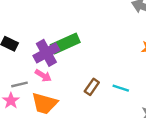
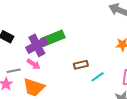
brown rectangle: (92, 87) -> (81, 65), moved, turned 40
cyan line: (121, 88) -> (98, 77), turned -56

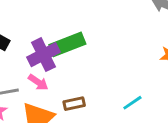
brown rectangle: (81, 65) -> (74, 104), moved

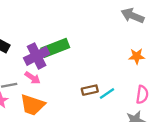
brown rectangle: (74, 104) -> (90, 90), moved

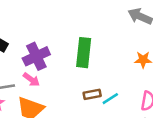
green rectangle: (55, 48) -> (84, 53), moved, turned -64

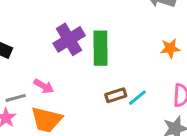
purple cross: (36, 56) -> (69, 39), moved

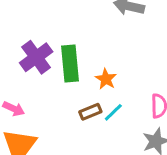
orange star: (170, 48) -> (106, 79), moved, turned -30

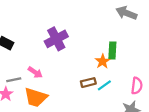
green rectangle: (70, 64) -> (112, 51), moved, size x0.7

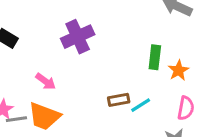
orange star: (103, 61) -> (179, 70), moved
gray line: (14, 80) -> (16, 119), moved

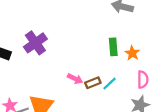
purple cross: (78, 37) -> (35, 43), moved
pink arrow: (46, 81) -> (75, 79), moved

